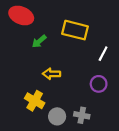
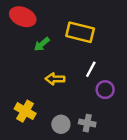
white line: (103, 54) -> (91, 69), moved
yellow cross: (35, 101) -> (25, 111), moved

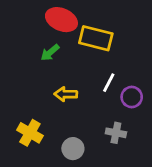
red ellipse: (23, 17) -> (61, 20), moved
purple circle: (105, 90) -> (132, 97), moved
gray cross: (87, 123) -> (116, 133), moved

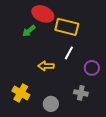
green arrow: (50, 53) -> (29, 31), moved
white line: (109, 83) -> (69, 53), moved

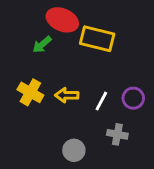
white line: (69, 53) -> (101, 101), moved
yellow cross: (21, 93) -> (30, 92), moved

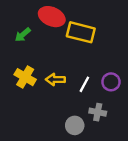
green arrow: (42, 45) -> (23, 35), moved
gray circle: (74, 150) -> (75, 125), moved

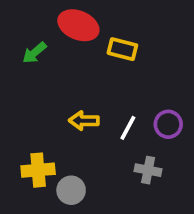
yellow rectangle: (81, 32) -> (122, 49), size x0.7
yellow cross: (25, 77) -> (38, 170), moved, turned -35
gray circle: (75, 125) -> (71, 190), moved

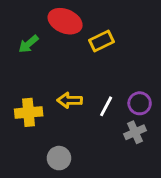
yellow rectangle: (122, 49) -> (102, 41), turned -40
yellow cross: (38, 170) -> (29, 112), moved
gray cross: (148, 170) -> (135, 132), moved, turned -35

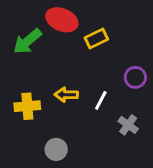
green arrow: (29, 44) -> (27, 41), size x1.5
purple circle: (140, 103) -> (135, 77), moved
gray cross: (135, 132) -> (128, 125), turned -30

